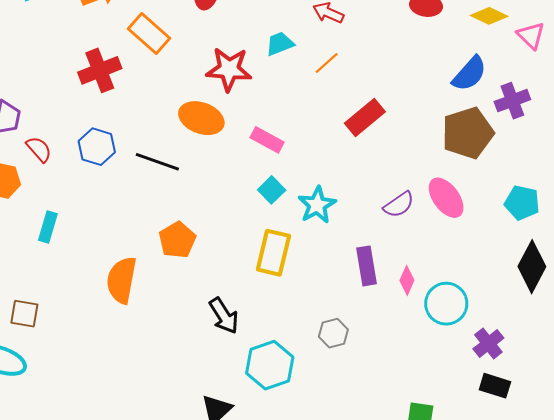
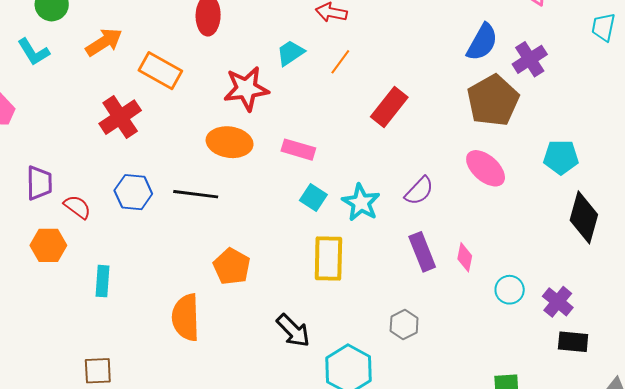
purple semicircle: (399, 205) -> (419, 191), moved
cyan circle: (446, 304) -> (510, 290), moved, size x0.7

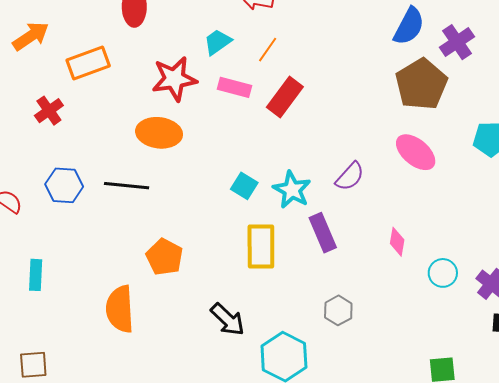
orange rectangle: (160, 71) -> (88, 63), turned -48
red rectangle: (389, 107) -> (285, 97), moved
red cross: (120, 117) -> (49, 111), size x0.7
pink rectangle: (298, 150) -> (235, 87), moved
purple rectangle: (422, 252) -> (323, 233), moved

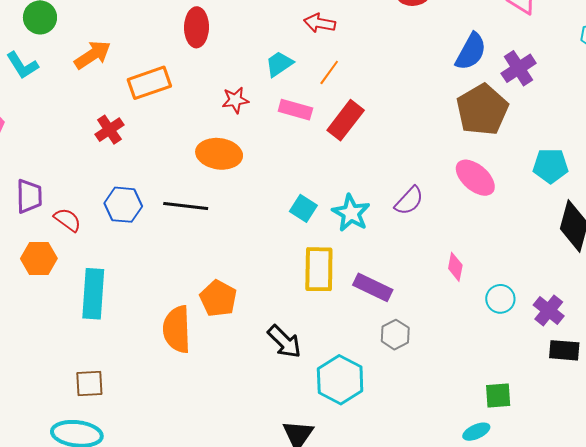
red star: (174, 79) -> (235, 100), size x0.6
purple rectangle: (323, 233) -> (373, 287), moved, turned -42
orange pentagon: (164, 257) -> (218, 298), moved
cyan rectangle: (36, 275) -> (93, 294), size x1.6

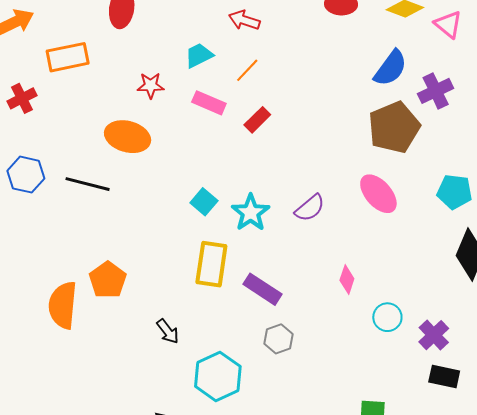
red rectangle: (346, 120) -> (257, 120), size x0.7
black arrow: (284, 342) -> (168, 331), size x0.7

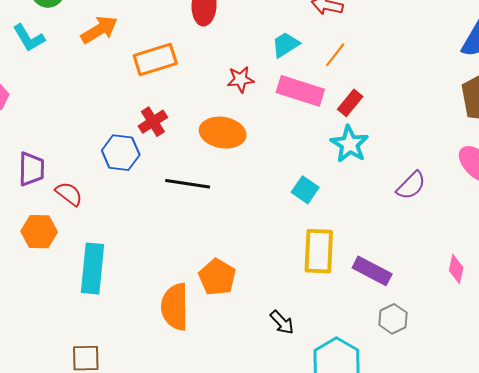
red cross: (22, 98) -> (153, 122), moved
pink rectangle: (209, 103) -> (300, 91), size x1.4
blue hexagon: (26, 175) -> (121, 153), moved
cyan star: (251, 213) -> (350, 144), moved
pink diamond: (347, 280) -> (456, 269), moved

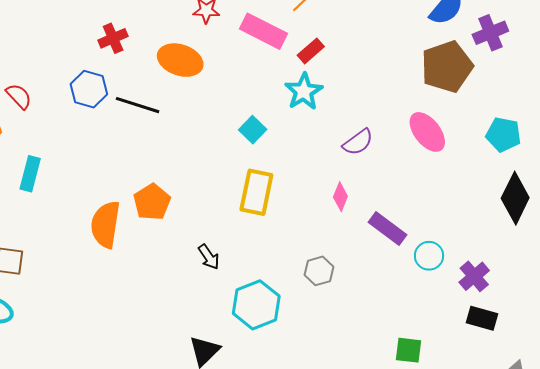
blue hexagon: (121, 153) -> (89, 89), moved
cyan rectangle: (92, 269) -> (30, 174), size x0.7
pink diamond: (456, 269) -> (340, 197), moved
purple rectangle: (372, 271) -> (388, 228), moved

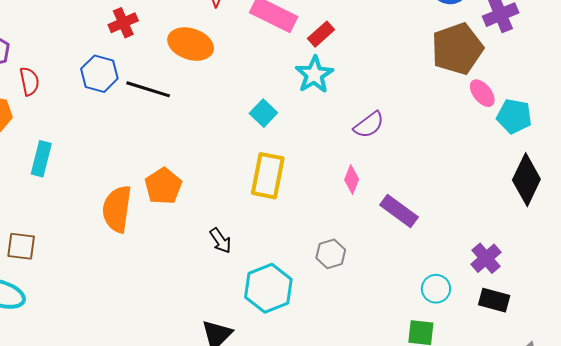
red semicircle: (19, 96) -> (29, 81), turned 32
pink ellipse: (427, 132) -> (482, 93), moved, size x0.7
cyan circle: (429, 256) -> (436, 289), moved

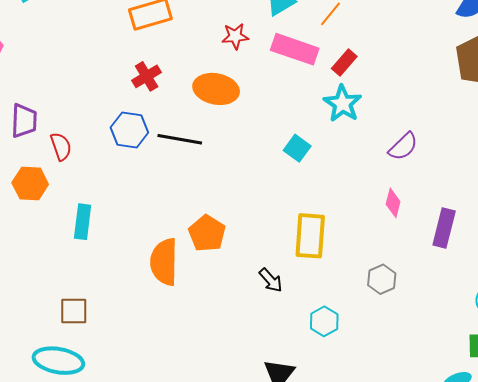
yellow rectangle: (268, 176) -> (310, 236), moved
purple rectangle: (399, 211) -> (444, 228), turned 75
cyan hexagon: (268, 288) -> (324, 321), size x0.6

